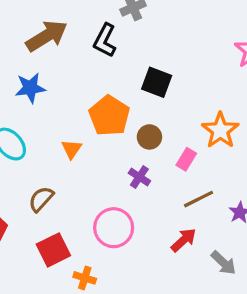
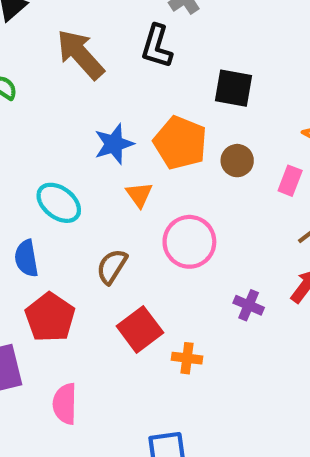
brown arrow: (47, 36) -> (80, 54), turned -90
blue star: (30, 88) -> (114, 144), moved
purple cross: (139, 177) -> (249, 305), moved
pink circle: (114, 228) -> (189, 242), moved

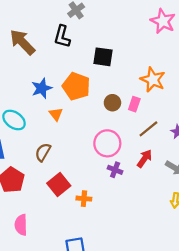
brown circle: (237, 161) -> (112, 103), moved
pink circle: (189, 242) -> (107, 143), moved

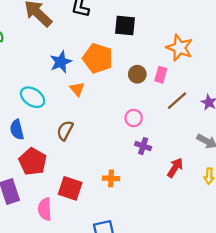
pink circle: (107, 143) -> (134, 118), size x0.6
red arrow: (144, 159) -> (175, 168), moved
red square: (59, 185) -> (70, 188), moved, turned -30

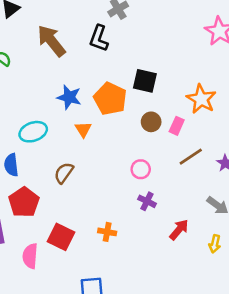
black square: (125, 25) -> (145, 81), moved
blue star: (61, 62) -> (69, 97), turned 30
cyan ellipse: (33, 97) -> (33, 132), turned -60

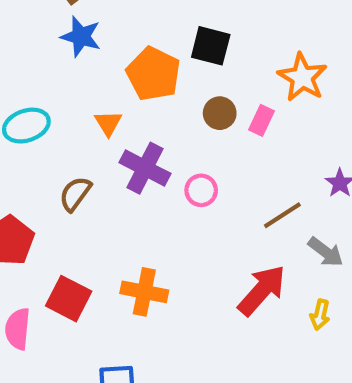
blue star: (69, 97) -> (81, 37), moved
brown line: (191, 157) -> (282, 215), moved
purple cross: (147, 201) -> (145, 168), moved, size x1.6
red arrow: (179, 230) -> (262, 290), size x1.5
orange cross: (107, 232) -> (144, 292), size x1.5

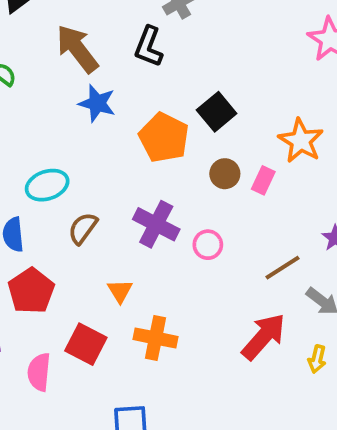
black square: (211, 46) -> (217, 112), turned 36
orange triangle: (108, 123) -> (120, 291), moved
brown semicircle: (75, 194) -> (83, 228), moved

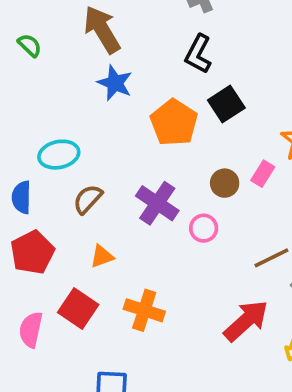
black L-shape: (149, 47) -> (198, 54), moved
brown circle: (225, 174) -> (225, 183), moved
orange triangle: (120, 291) -> (102, 256), moved, turned 35

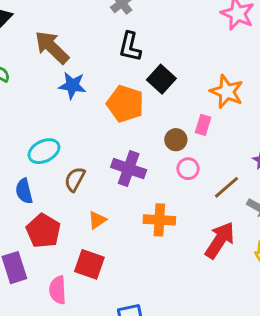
pink circle: (204, 228) -> (188, 169), moved
orange cross: (144, 310) -> (159, 220), moved

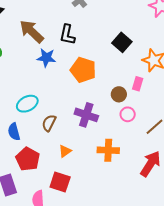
black L-shape: (130, 47) -> (67, 35), moved
black square: (161, 79) -> (122, 42), moved

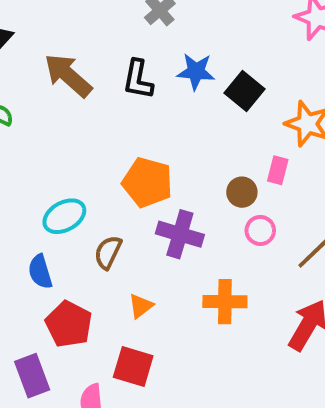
blue star: (46, 58) -> (196, 72), moved
orange pentagon: (83, 70) -> (147, 182), moved

